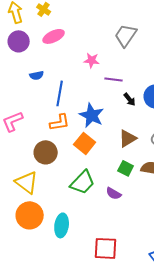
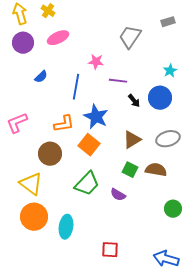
blue semicircle: (37, 75) -> (41, 77), turned -32
blue line: (60, 93) -> (76, 87), moved
red square: (106, 248) -> (110, 250), size x0.7

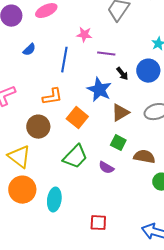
blue star: (96, 117) -> (99, 90), moved
brown semicircle: (156, 170) -> (144, 157), moved

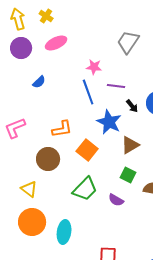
blue line: (64, 60) -> (88, 92), moved, turned -30
yellow triangle: (19, 157) -> (29, 189), size x0.7

